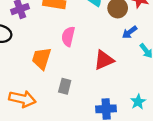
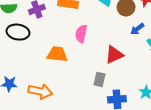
orange trapezoid: (41, 58) -> (57, 54), turned 80
gray rectangle: (65, 86) -> (99, 79), moved

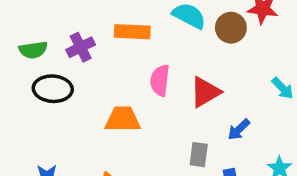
blue arrow: (137, 29) -> (239, 130), moved
red triangle: (114, 55) -> (205, 92), moved

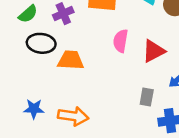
green semicircle: (33, 50) -> (28, 14), turned -36
orange trapezoid: (123, 119) -> (71, 60), moved

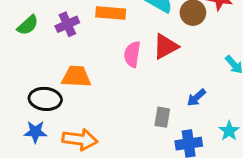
black ellipse: (41, 43) -> (45, 99), moved
red triangle: (154, 51) -> (166, 46), moved

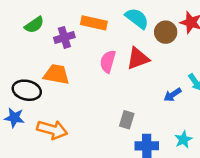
purple cross: (67, 24) -> (64, 37), moved
green semicircle: (28, 25) -> (34, 25), moved
blue arrow: (196, 98) -> (173, 95), moved

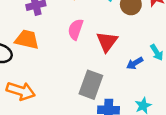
red triangle: (138, 58) -> (107, 42), moved, turned -35
gray rectangle: (127, 120) -> (91, 85), size x1.6

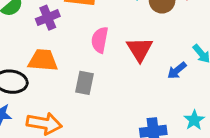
gray rectangle: (91, 85) -> (85, 83), moved, size x0.7

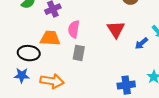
pink semicircle: (100, 40) -> (74, 29), moved

